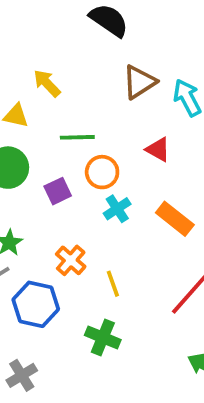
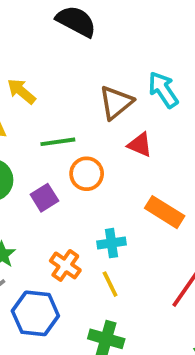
brown triangle: (139, 82) -> (116, 103), moved
cyan cross: (117, 209) -> (112, 243), moved, turned 32

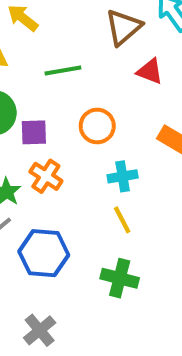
orange circle: (87, 174) -> (97, 126), moved
purple square: (44, 198) -> (34, 132), moved, turned 32
orange cross: (65, 265) -> (46, 176), moved

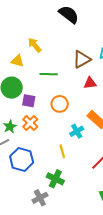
red triangle: (150, 71) -> (90, 83), turned -40
cyan cross: (123, 176) -> (77, 131), moved, turned -32
gray cross: (40, 330) -> (40, 198), moved

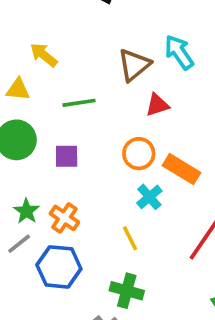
purple square: (29, 101) -> (67, 156), moved
orange circle: (60, 104) -> (139, 154), moved
orange cross: (30, 123) -> (64, 218), moved

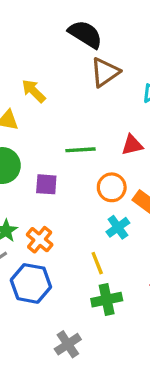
brown triangle: (134, 65) -> (105, 72), moved
green line: (79, 103) -> (80, 150), moved
green cross: (127, 291) -> (107, 300), moved, turned -32

